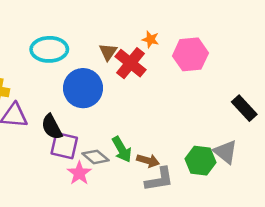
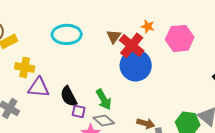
blue circle: (83, 88) -> (136, 65), moved
purple square: (64, 146) -> (79, 111), size x0.6
green arrow: (122, 149) -> (104, 99), moved

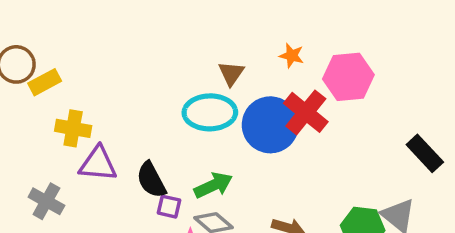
cyan ellipse: (67, 34) -> (210, 112), moved
red cross: (132, 45) -> (306, 112), moved
green arrow: (104, 99) -> (213, 185), turned -85

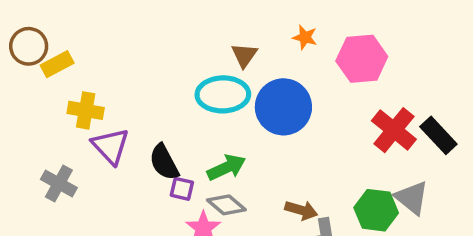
red cross: (306, 112) -> (394, 130), moved
purple triangle: (98, 164) -> (111, 146), turned 42

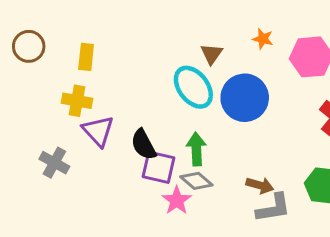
yellow rectangle: (57, 64) -> (86, 57), moved, turned -56
cyan ellipse: (223, 94) -> (193, 87), turned 54
green arrow: (226, 167) -> (196, 149), turned -68
purple square: (182, 189) -> (159, 167), size x1.6

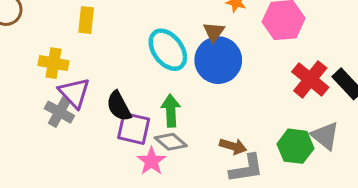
brown triangle: (211, 54) -> (214, 32), moved
yellow rectangle: (86, 57) -> (86, 20), moved
gray cross: (54, 163) -> (59, 112), moved

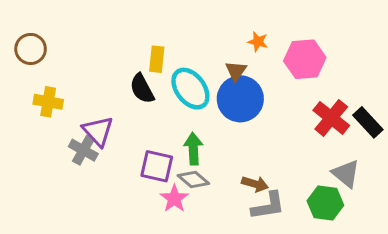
yellow rectangle: (86, 20) -> (157, 59), moved
yellow cross: (53, 63) -> (48, 102), moved
black semicircle: (119, 106) -> (142, 89), moved
green hexagon: (295, 146) -> (325, 203), moved

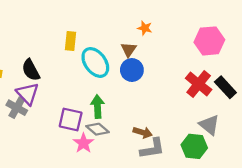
pink hexagon: (305, 59) -> (209, 41), moved
black semicircle: (142, 89) -> (31, 70), moved
blue circle: (240, 99) -> (132, 70), size x0.7

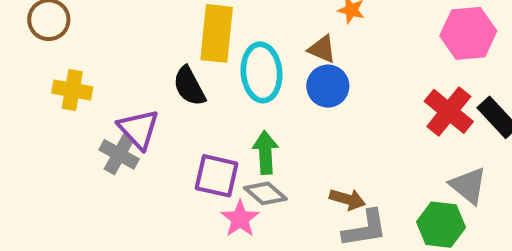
yellow rectangle: (71, 41) -> (217, 33), size x1.6
brown triangle: (129, 50) -> (322, 49), turned -42
cyan ellipse: (95, 62) -> (261, 72), turned 32
black semicircle: (31, 70) -> (189, 86), moved

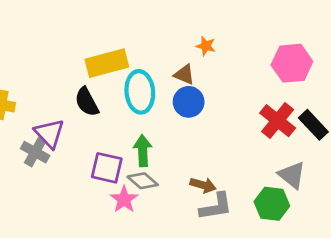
yellow rectangle: (217, 33) -> (107, 63), turned 69

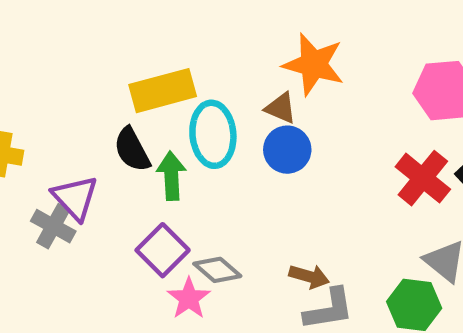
orange star: (206, 46) -> (314, 64), size x2.0
green arrow: (143, 151) -> (171, 176), moved
purple square: (107, 168) -> (163, 250), turned 32

